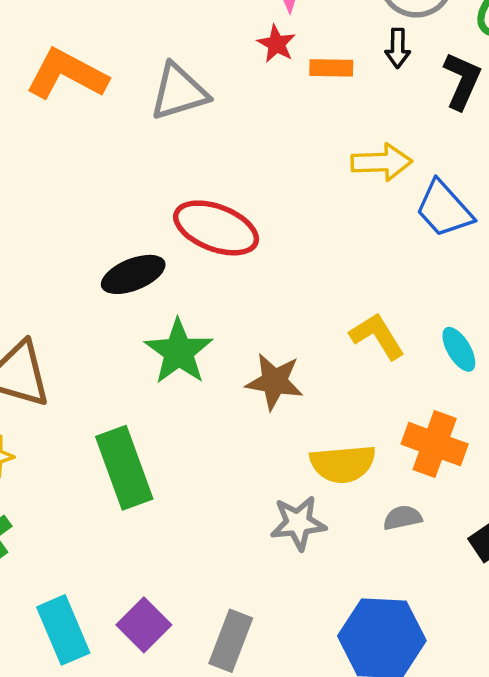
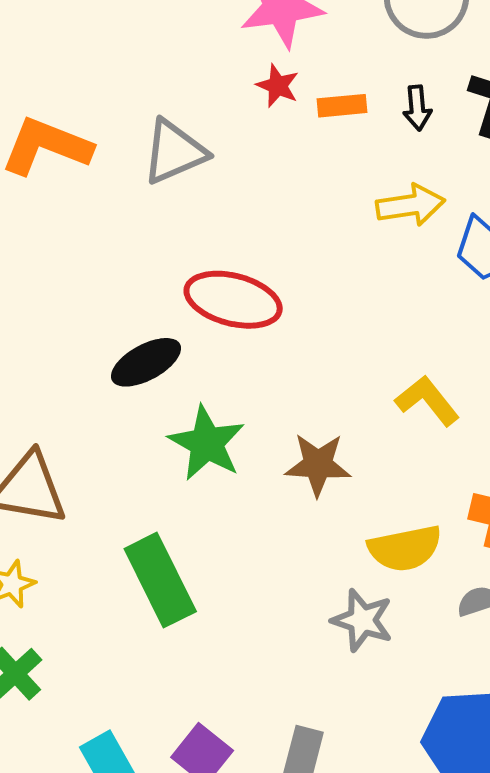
black arrow: (398, 48) -> (417, 108), moved
gray star: (298, 523) -> (362, 620), turned 30

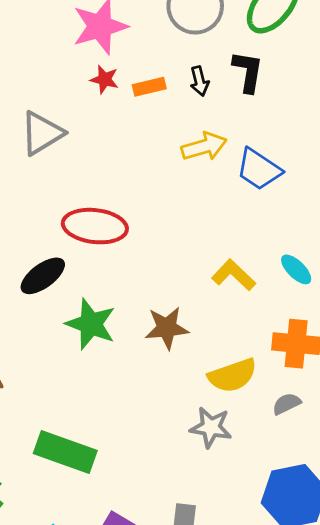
green rectangle: (160, 580) -> (65, 452), moved, turned -36

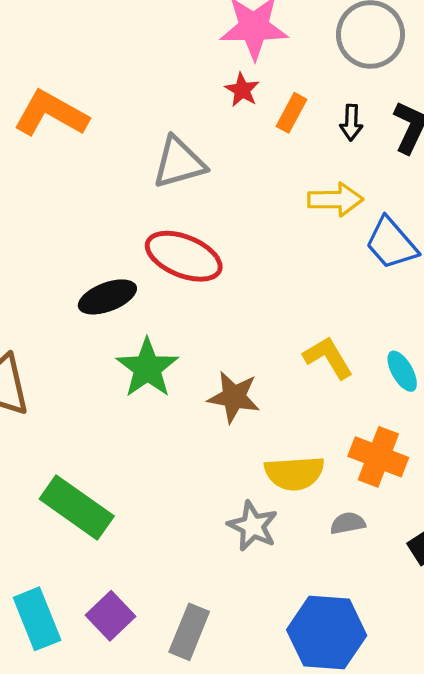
orange rectangle: (149, 87) -> (291, 113), turned -64
gray triangle: (42, 133) -> (179, 163), moved

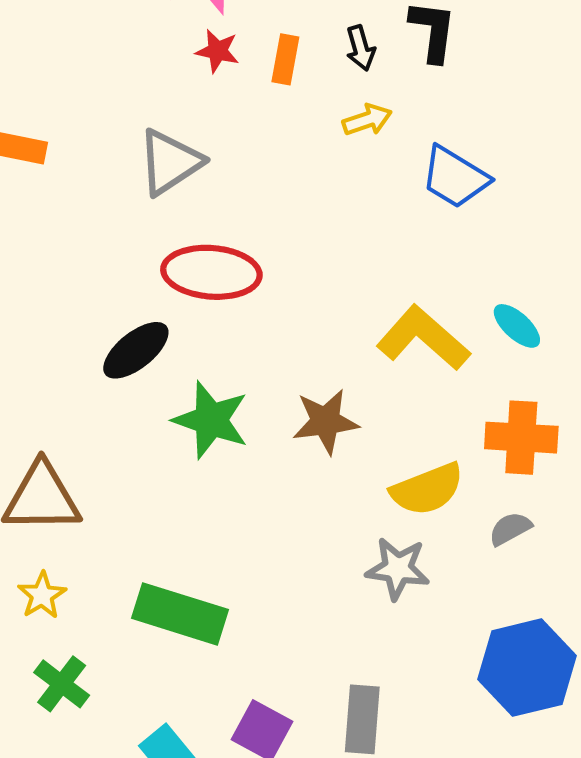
yellow arrow: (335, 200) -> (367, 120), moved, size x0.7
yellow L-shape: (328, 358) -> (423, 338), size x1.4

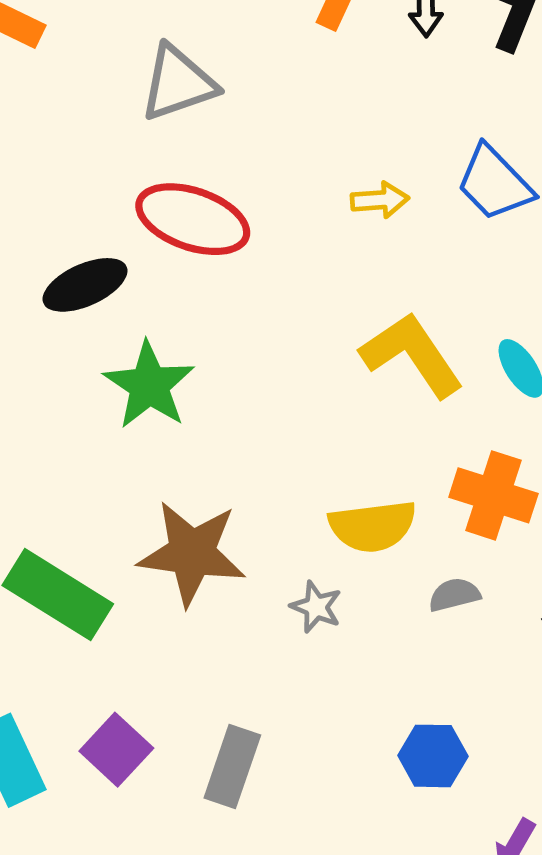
yellow arrow: (367, 120) -> (380, 200), moved
brown star: (325, 421) -> (192, 553), moved, size x1.4
gray star: (398, 569) -> (316, 607), size x0.7
blue hexagon: (527, 668) -> (433, 756), size x0.6

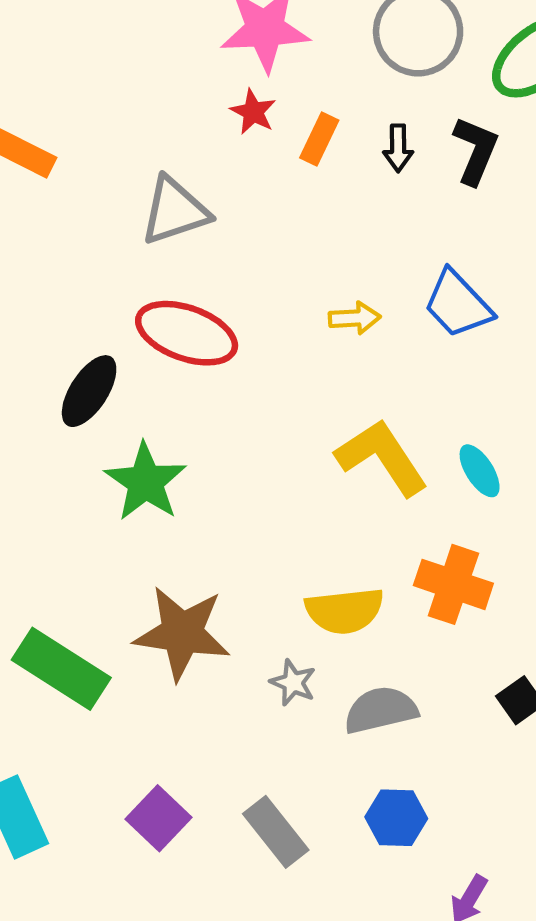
black ellipse: (85, 285) -> (89, 391), turned -34
gray semicircle: (454, 595) -> (381, 710), moved, size x1.6
purple square: (116, 750) -> (158, 818), moved
gray rectangle: (232, 766) -> (276, 832), moved, turned -58

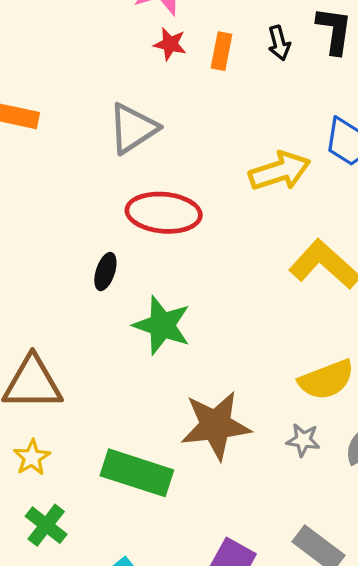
yellow arrow: (355, 318) -> (280, 171), size x1.6
black ellipse: (89, 391) -> (105, 272), size x0.7

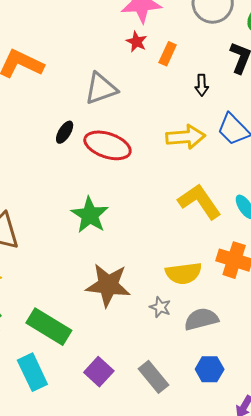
black arrow: (279, 43) -> (202, 85), moved
black ellipse: (105, 272) -> (65, 132), moved
green rectangle: (137, 473) -> (49, 327), moved

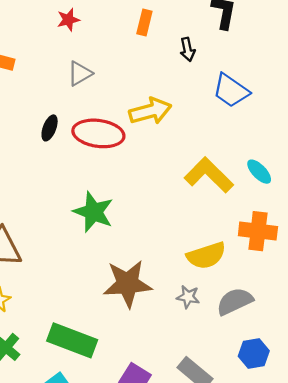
red star: (137, 42) -> (68, 20), moved, turned -30
gray triangle: (101, 89) -> (80, 74), size x0.7
yellow arrow: (186, 137) -> (150, 111), moved

